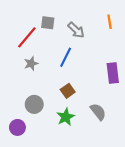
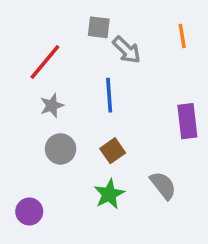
gray square: (48, 23) -> (99, 27), moved
blue line: (66, 57) -> (109, 95), turned -30
gray circle: (34, 104) -> (61, 149), moved

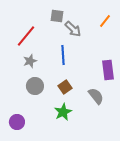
orange line: (182, 36) -> (105, 21), turned 48
gray semicircle: (163, 185) -> (96, 96), moved

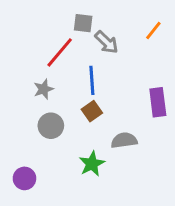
red line: (26, 36) -> (60, 52), moved
brown square: (65, 87) -> (92, 111), moved
gray semicircle: (96, 96) -> (124, 140), moved, turned -60

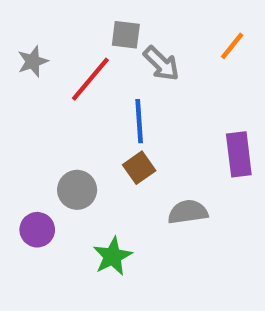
gray star: (44, 89) -> (33, 61), moved
green star: (92, 164) -> (113, 256), moved
purple circle: (24, 178) -> (37, 230), moved

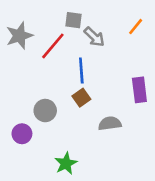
gray star: (33, 61) -> (19, 36), size x1.5
green star: (113, 256) -> (66, 163), moved

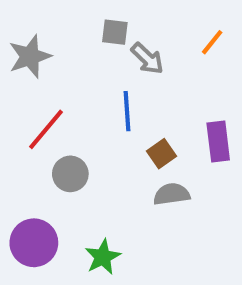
red line: (53, 46) -> (46, 129), moved
brown square: (81, 98) -> (161, 154), moved
purple circle: (22, 134) -> (34, 243), moved, size x1.5

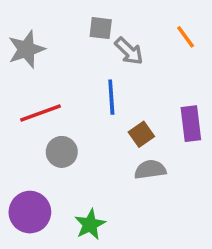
orange line: (212, 42) -> (186, 37), turned -75
red line: (46, 129) -> (41, 113), turned 30

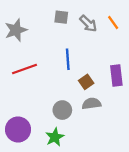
gray arrow: (129, 51) -> (88, 24), moved
gray circle: (62, 152) -> (62, 110), moved

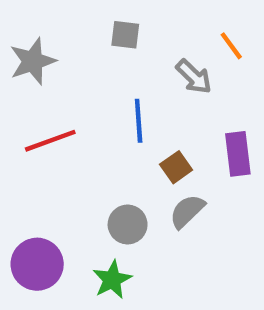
gray arrow: (88, 24) -> (194, 77), moved
gray semicircle: (91, 104) -> (187, 211), turned -36

